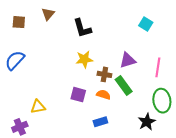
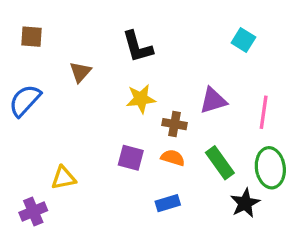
brown triangle: (48, 14) -> (80, 72), moved
green rectangle: (124, 86) -> (220, 163), moved

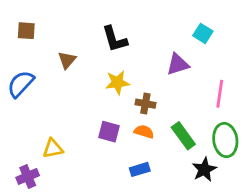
purple triangle: (213, 101) -> (178, 64), moved

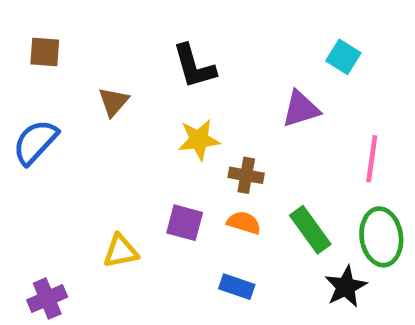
yellow triangle: (53, 148) -> (121, 251), moved
blue rectangle: (140, 169) -> (237, 287), turned 36

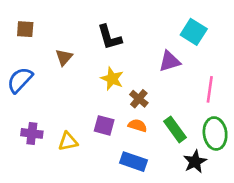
cyan square: (343, 57) -> (194, 32), size x1.4
yellow star: (199, 140) -> (112, 79), turned 30
brown cross: (246, 175) -> (139, 99), turned 30
blue rectangle: (237, 287) -> (134, 162), size x1.4
purple cross: (47, 299) -> (32, 133), moved, turned 30

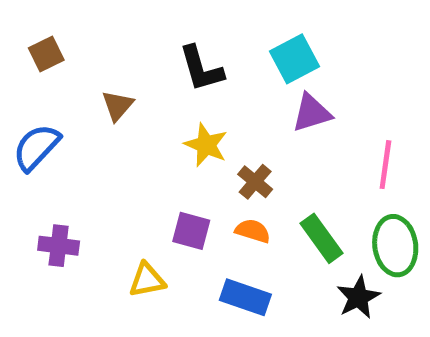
brown square: (25, 29) -> (46, 54), turned -30
cyan square: (194, 32) -> (294, 59), moved, turned 30
yellow triangle: (68, 142) -> (147, 280), moved

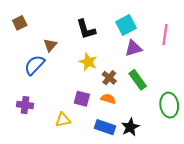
blue semicircle: (36, 147) -> (34, 65), moved
pink line: (385, 165) -> (165, 35), moved
green rectangle: (322, 238) -> (138, 80), moved
black star: (358, 297) -> (130, 127), moved

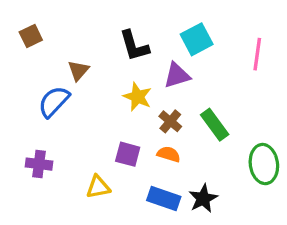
purple triangle: (133, 48) -> (177, 75), moved

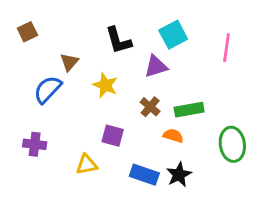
yellow star: (137, 97) -> (105, 85), moved
green rectangle: (215, 125) -> (189, 110), turned -64
orange semicircle: (169, 154) -> (173, 136), moved

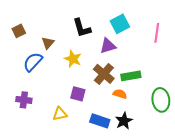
brown square: (27, 32) -> (19, 31), moved
brown cross: (150, 107) -> (104, 74), size x1.5

